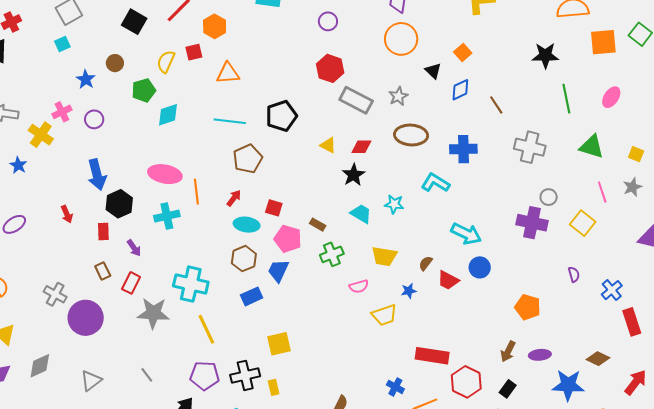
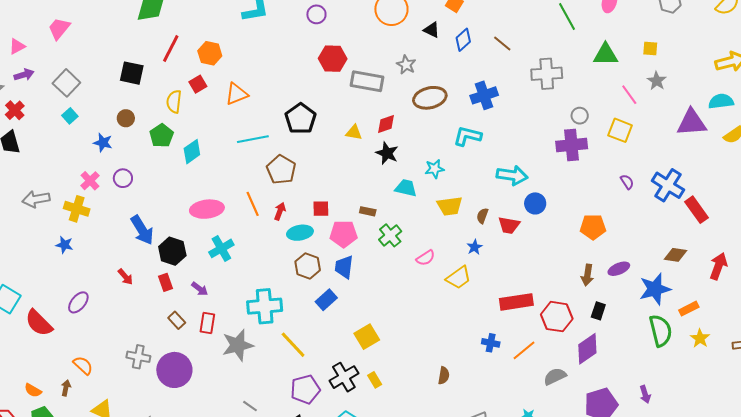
orange line: (196, 192) -> (253, 204), moved
yellow trapezoid: (384, 256) -> (450, 206), moved
blue cross: (612, 290) -> (668, 185), size x1.5

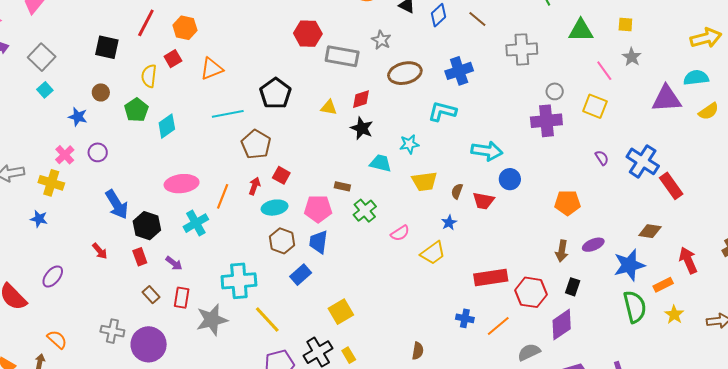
orange line: (253, 204) -> (223, 196), moved, turned 45
red square: (321, 209) -> (281, 175), moved, turned 30
red arrow: (718, 266) -> (688, 260), moved, turned -44

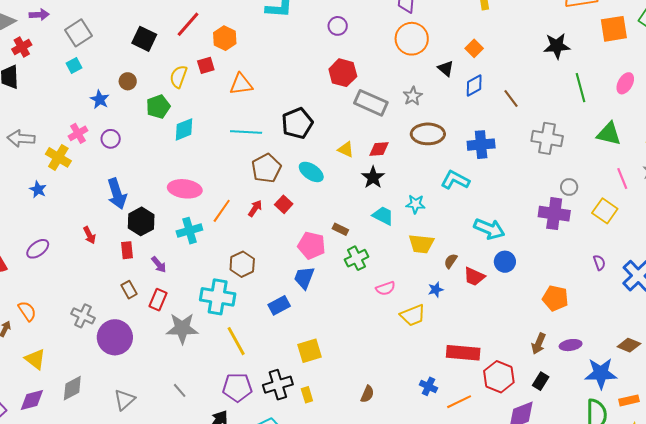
cyan ellipse: (275, 208) -> (311, 172), moved, turned 30
brown hexagon: (282, 241) -> (242, 264), moved
brown semicircle: (418, 351) -> (367, 394), moved

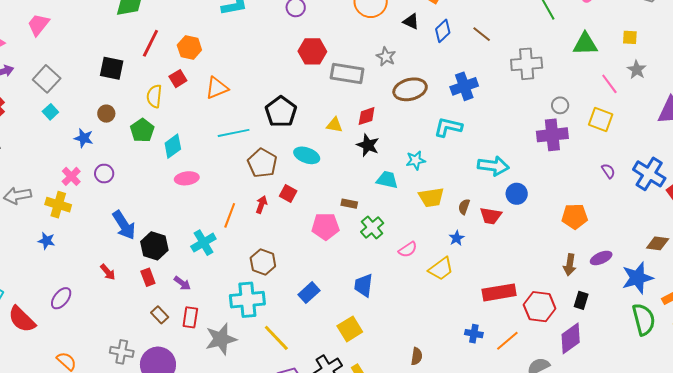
pink ellipse: (185, 189) -> (187, 178), moved, size x0.7
blue trapezoid: (304, 278) -> (364, 285), moved

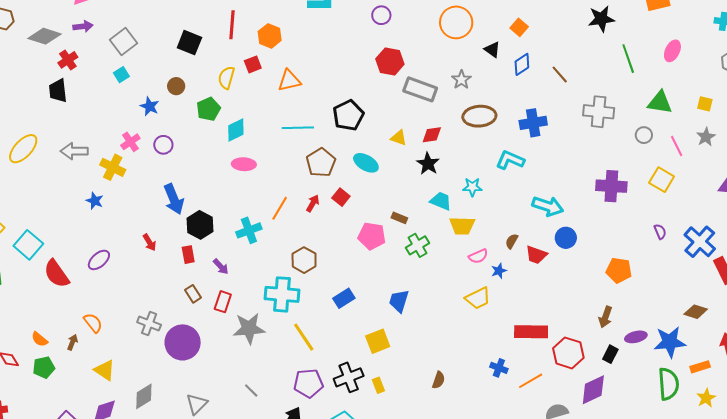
red line: (150, 43) -> (232, 25), turned -32
gray circle: (560, 105) -> (644, 135), moved
yellow trapezoid: (431, 197) -> (462, 226), moved
pink semicircle: (408, 249) -> (478, 256), moved
purple ellipse: (601, 258) -> (636, 337), moved

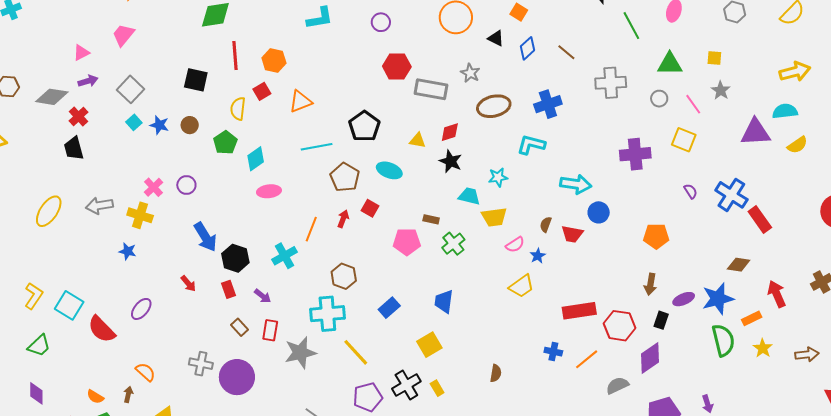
blue star: (150, 106) -> (159, 125), moved

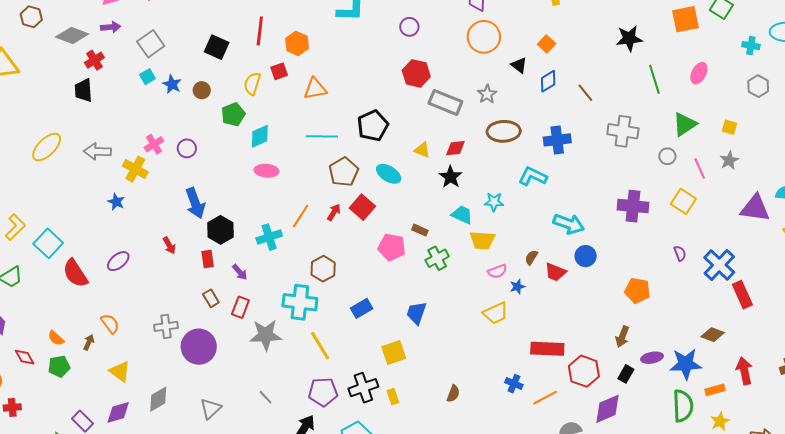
green triangle: (670, 64) -> (685, 124), turned -44
red square: (370, 208) -> (362, 207), size x1.4
gray cross: (201, 364) -> (166, 326), turned -30

